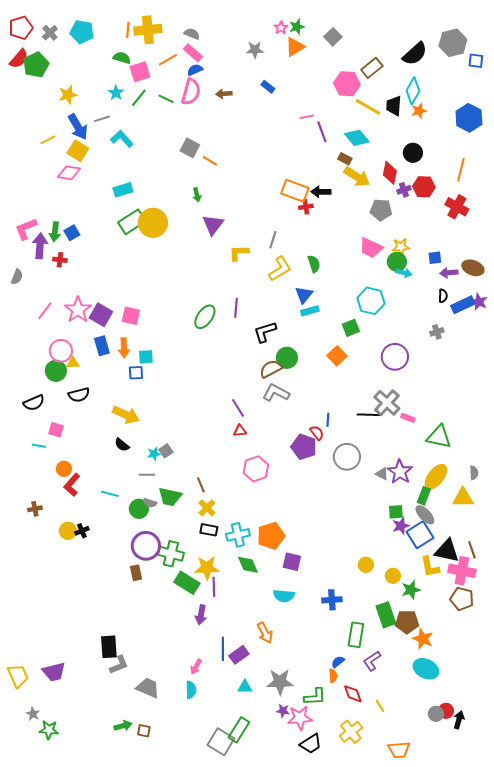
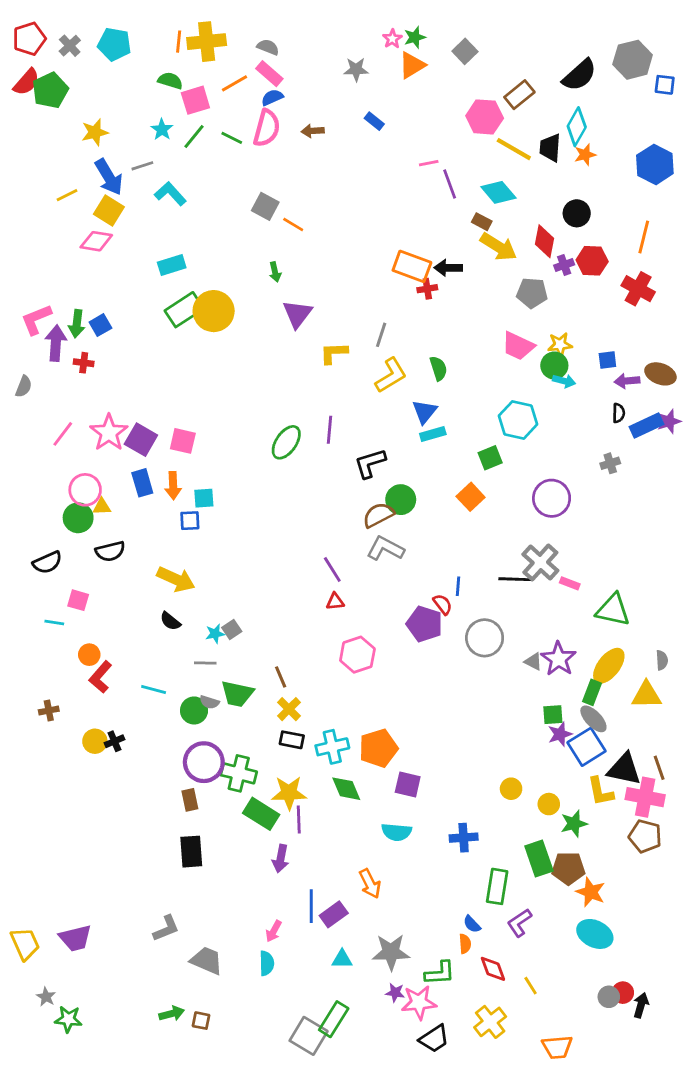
purple star: (479, 302) -> (669, 421), turned 30
black rectangle: (109, 647) -> (191, 852), moved
blue semicircle: (338, 662) -> (472, 924), turned -96

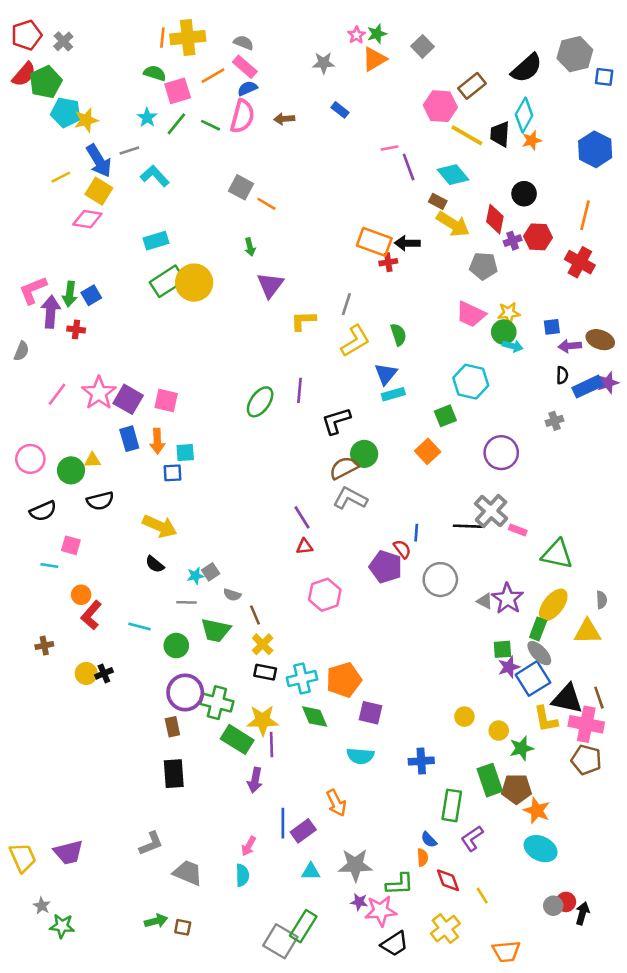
cyan pentagon: (114, 44) -> (66, 112), moved
pink circle: (85, 490) -> (30, 459), moved
gray semicircle: (209, 702) -> (232, 595), moved

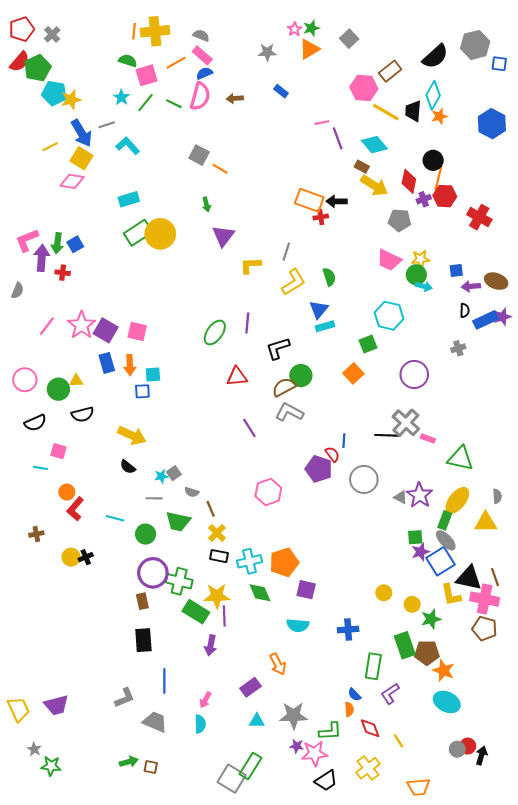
orange line: (585, 215) -> (438, 178), moved
red triangle: (304, 547) -> (237, 377), moved, size x1.5
blue line: (283, 823) -> (164, 681), moved

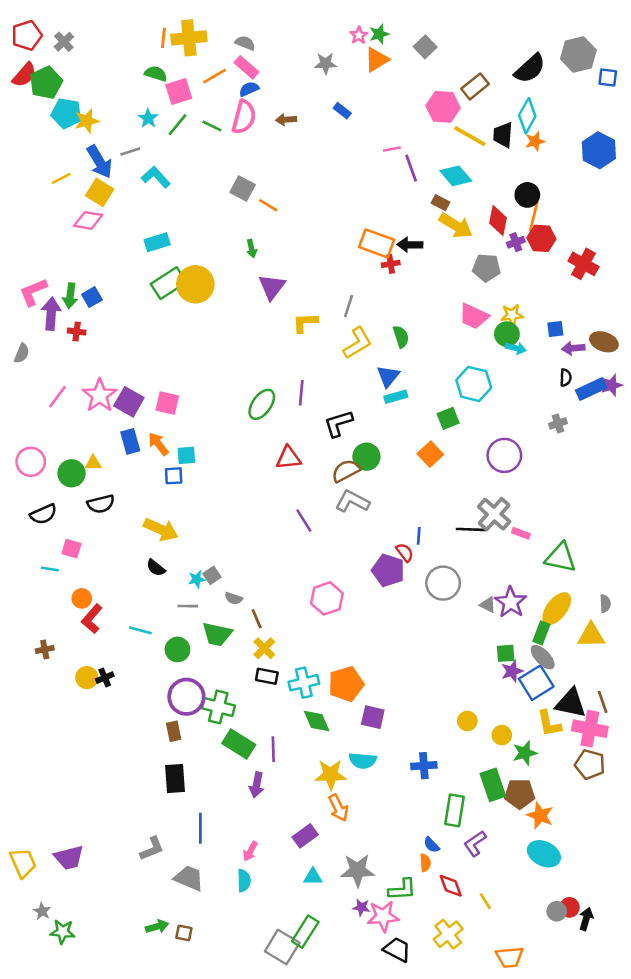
orange arrow: (130, 365) -> (158, 444), turned 144
yellow star: (217, 596) -> (331, 775), moved
black trapezoid: (326, 781) -> (397, 950), turned -120

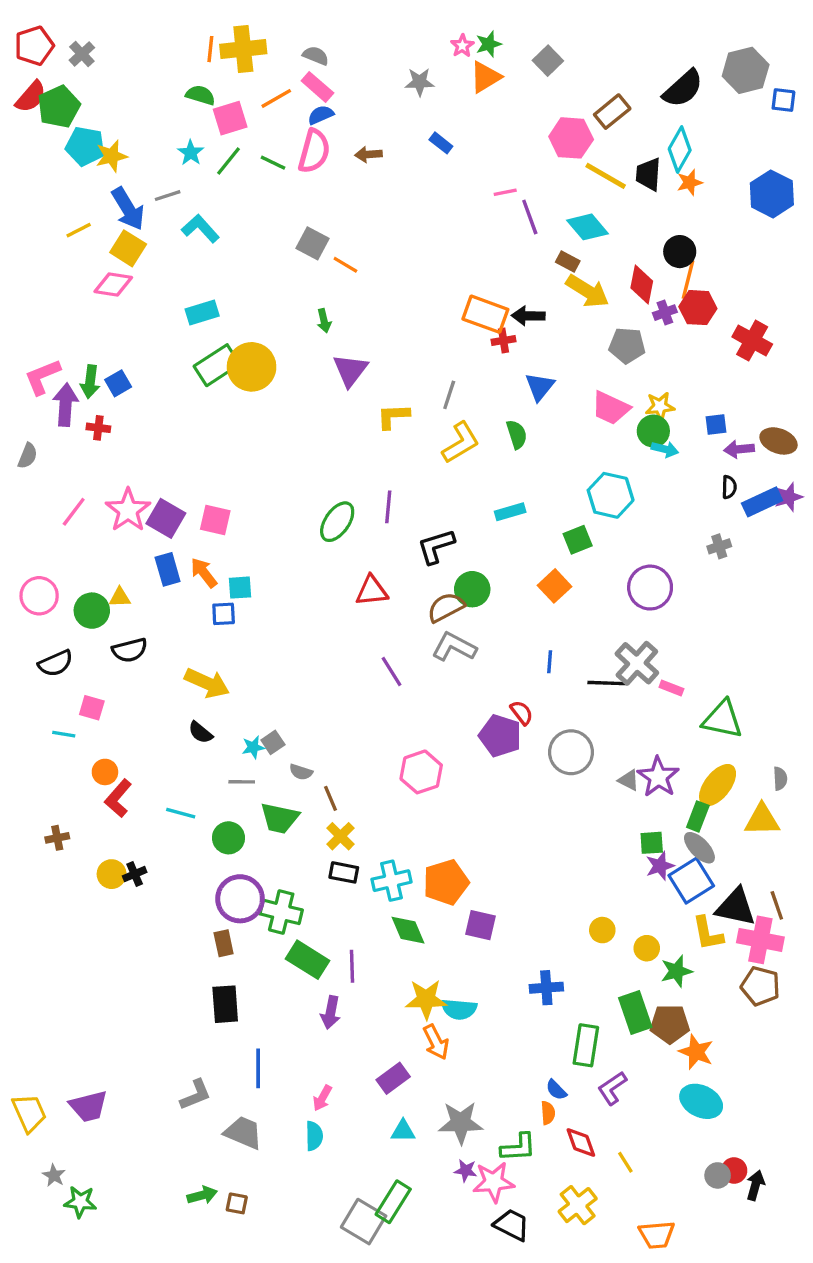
blue triangle: (388, 376) -> (540, 387), moved
blue line: (419, 536) -> (550, 662), moved
cyan semicircle: (363, 761) -> (459, 1009), moved

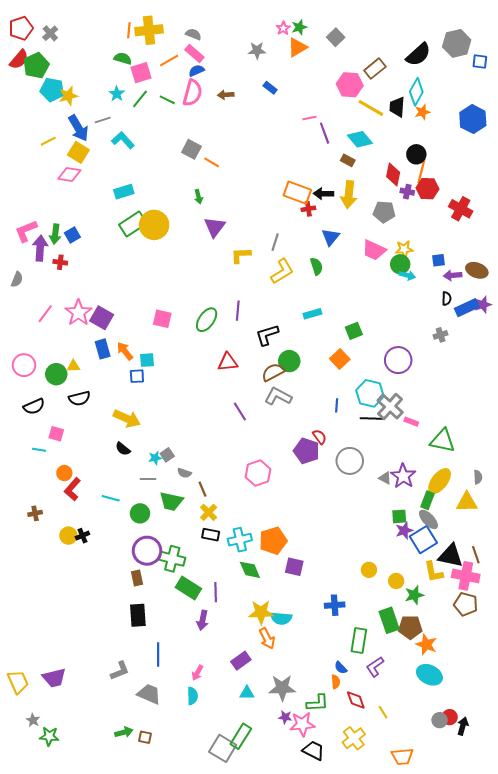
yellow arrow: (587, 291) -> (349, 195), moved, turned 64
purple cross: (665, 313) -> (407, 192), turned 32
cyan hexagon: (611, 495) -> (370, 393), moved
pink square: (215, 520) -> (162, 319), moved

